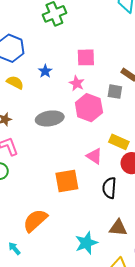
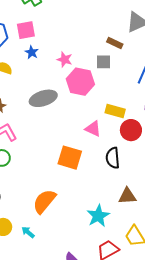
pink square: (86, 57) -> (26, 30), moved
orange square: (67, 181) -> (70, 158), turned 35

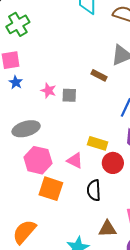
gray square: (104, 62) -> (69, 95), moved
pink hexagon: (80, 82) -> (38, 160), moved

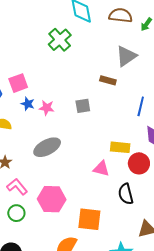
green cross: (18, 24) -> (60, 40), moved
pink star: (48, 91) -> (47, 108), moved
pink hexagon: (38, 160) -> (52, 199), moved
orange square: (51, 189) -> (89, 219), moved

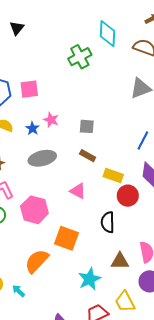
brown rectangle: (108, 80) -> (88, 156), moved
blue star: (28, 104) -> (32, 128), moved
pink triangle: (101, 169) -> (78, 191), moved

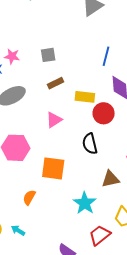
brown rectangle: (88, 156) -> (55, 83), turned -42
pink triangle: (78, 191) -> (54, 120), turned -48
orange semicircle: (37, 261) -> (29, 197), size x0.6

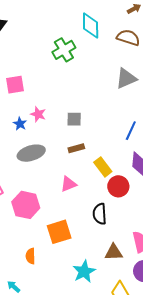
yellow rectangle: (85, 97) -> (103, 167), turned 36
orange square: (53, 168) -> (59, 232), turned -35
orange semicircle: (29, 197) -> (30, 256), turned -42

